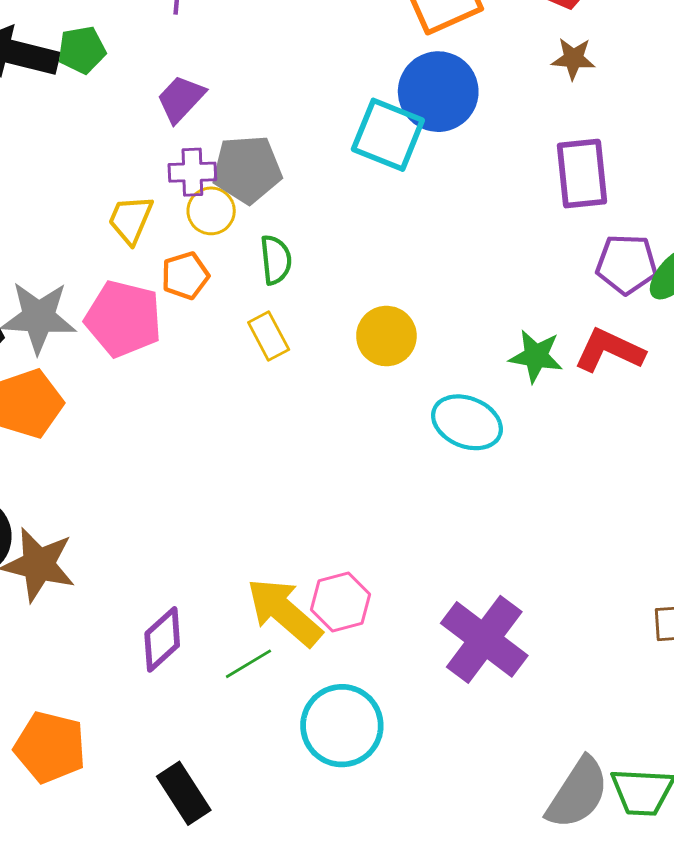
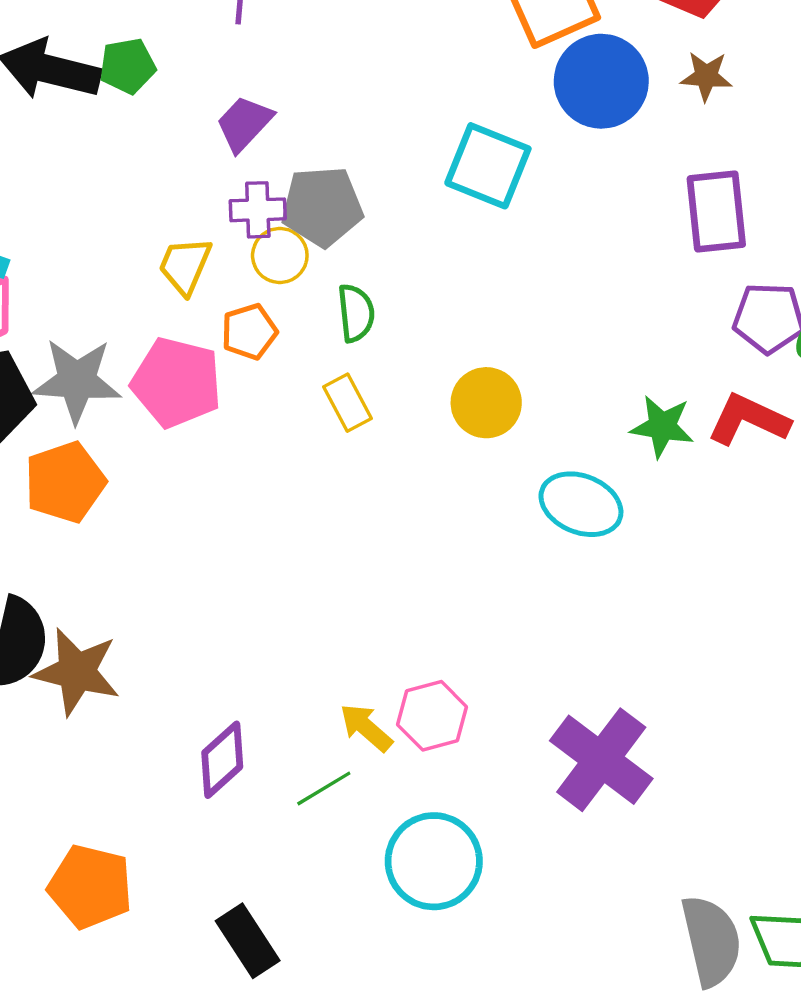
blue circle: (438, 92) -> (601, 81), moved
yellow arrow: (284, 612) -> (366, 728), size x0.6
gray semicircle: (578, 793) -> (711, 941), turned -46

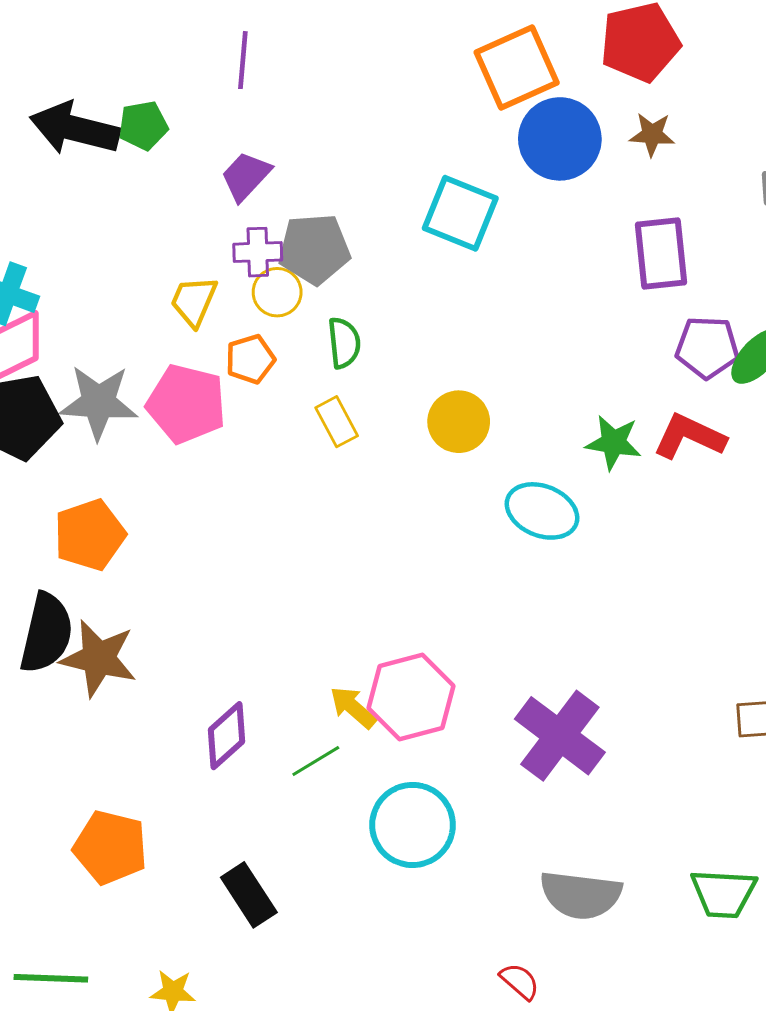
orange pentagon: (65, 482) -> (90, 535), moved
pink hexagon: (432, 716) -> (411, 697), size x1.4
gray semicircle: (711, 941) -> (581, 895), moved, turned 110

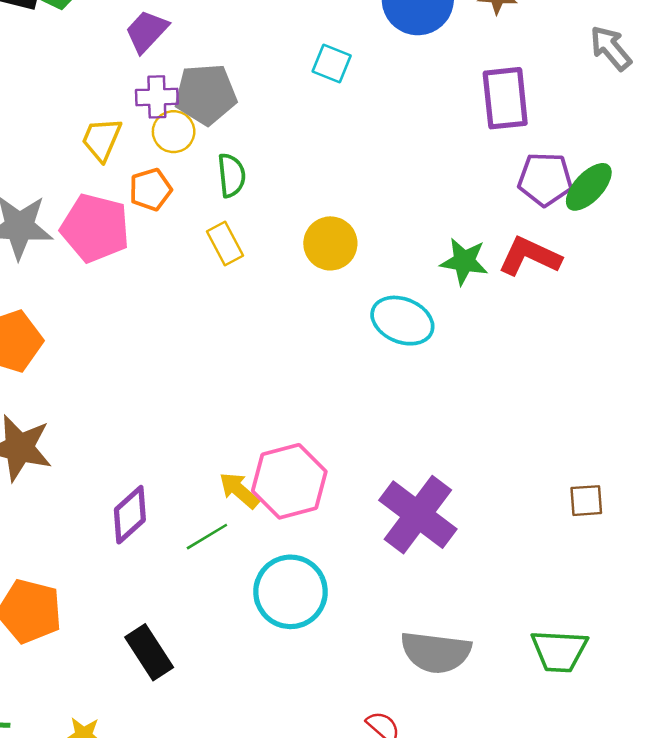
cyan square: (460, 213) -> (332, 63), size x0.6

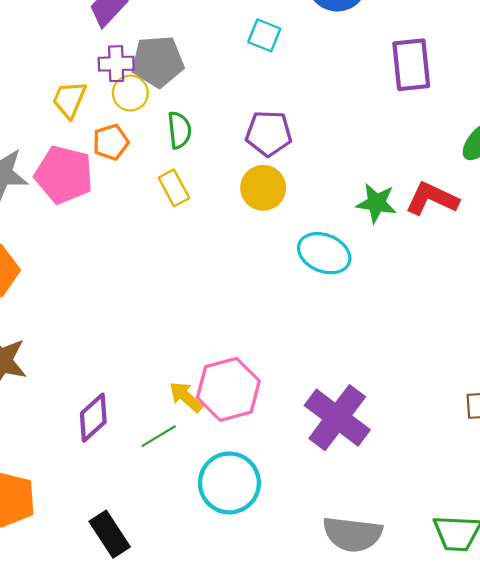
purple pentagon: (545, 179) -> (269, 133), moved

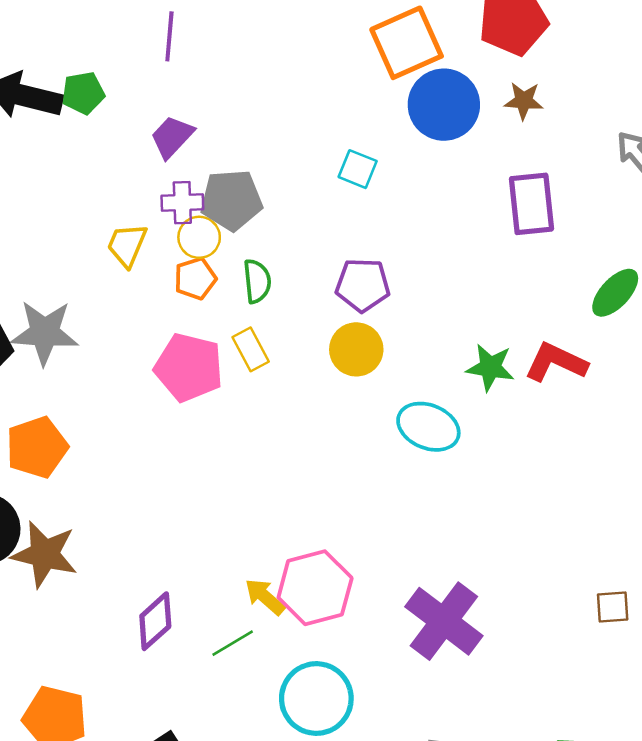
orange pentagon: (111, 142) -> (195, 279), moved
pink pentagon: (64, 175) -> (189, 367), moved

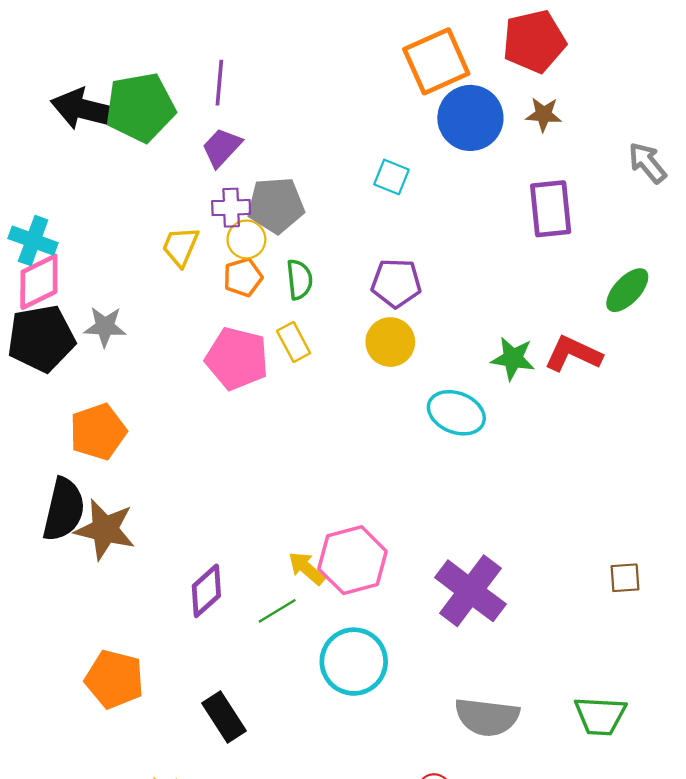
purple line: (169, 36) -> (219, 83), moved
green pentagon: (83, 93) -> (140, 107), size x1.8
gray star: (45, 333) -> (105, 327), size x0.7

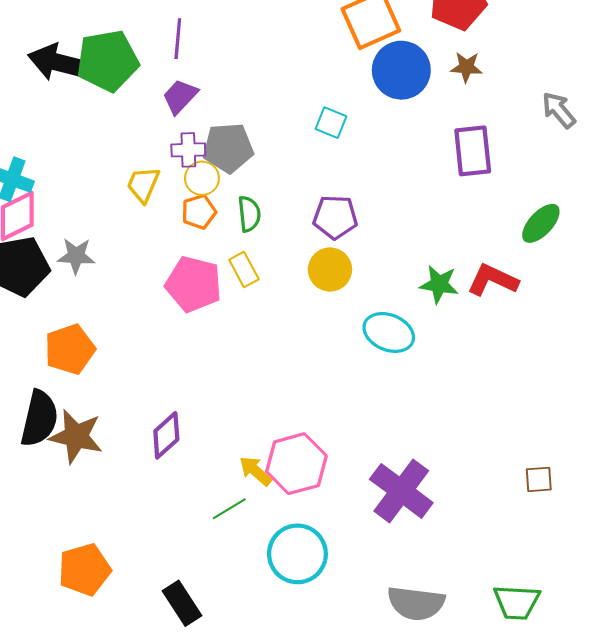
purple diamond: (206, 591) -> (166, 435), moved
orange pentagon: (114, 679) -> (84, 570), turned -30

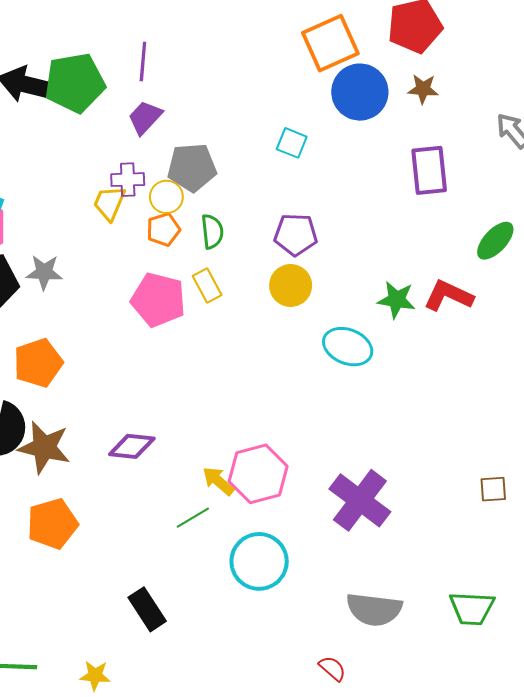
purple cross: (188, 150) -> (128, 180), moved
purple diamond: (166, 435) -> (132, 446), turned 48
orange pentagon: (84, 570) -> (52, 524), moved

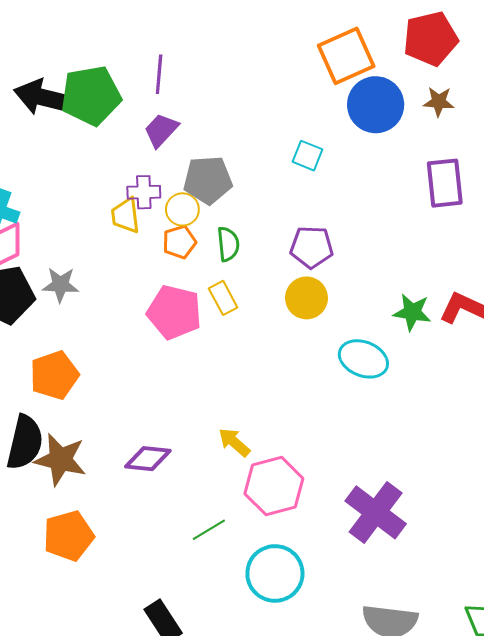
yellow trapezoid: (109, 203) -> (125, 216), turned -30
yellow arrow: (218, 481) -> (234, 442), moved

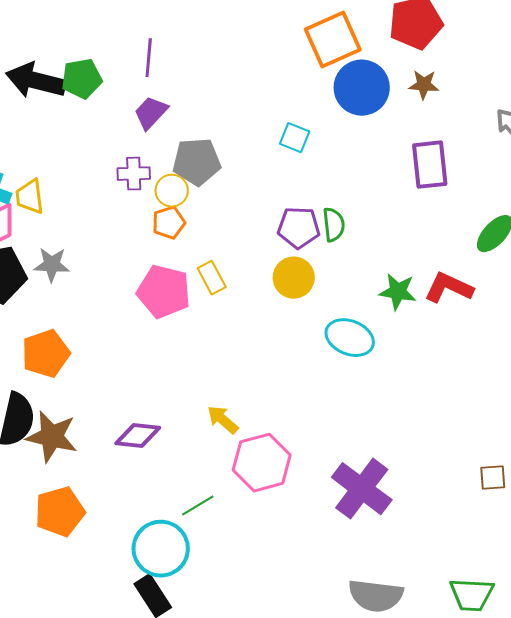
green pentagon: (91, 96) -> (82, 79), size x0.7
yellow trapezoid: (125, 216) -> (30, 197), moved
green semicircle: (228, 244) -> (334, 225), moved
cyan circle: (275, 573) -> (161, 549), moved

